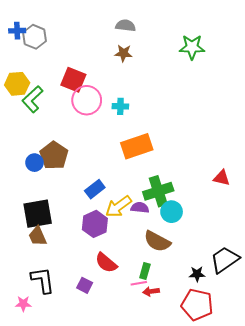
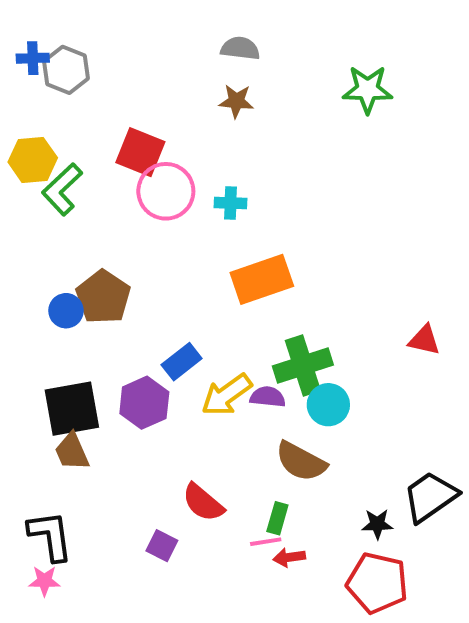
purple hexagon: (95, 224) -> (144, 403), moved
black L-shape: (43, 280) -> (50, 536), moved

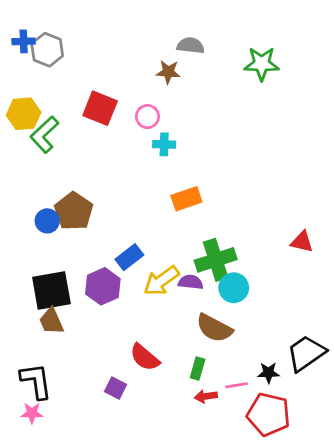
gray semicircle: (240, 48) -> (191, 46), moved
pink circle: (166, 191) -> (147, 117), moved, size x0.6
orange rectangle: (262, 279) -> (186, 199), size x0.7
pink line: (266, 542) -> (237, 385), moved

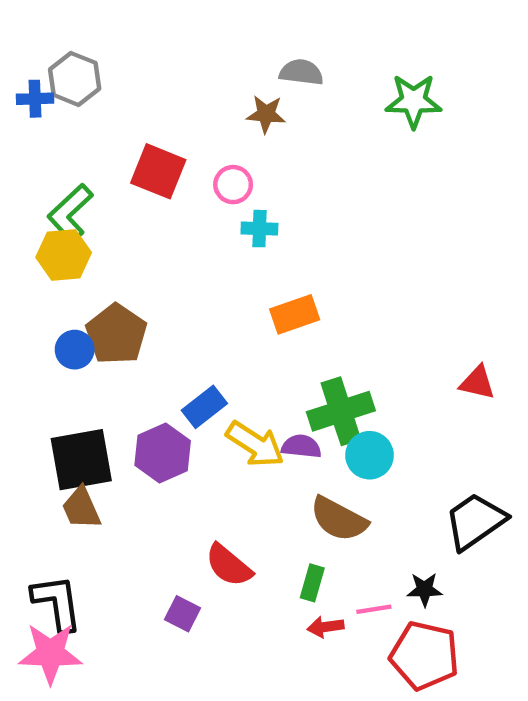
blue cross: (24, 41) -> (35, 99), moved
yellow hexagon: (24, 114) -> (64, 255), moved
yellow arrow: (161, 281) -> (255, 444), turned -111
black trapezoid: (306, 353) -> (475, 521), moved
pink star: (32, 413) -> (50, 653), size x1.8

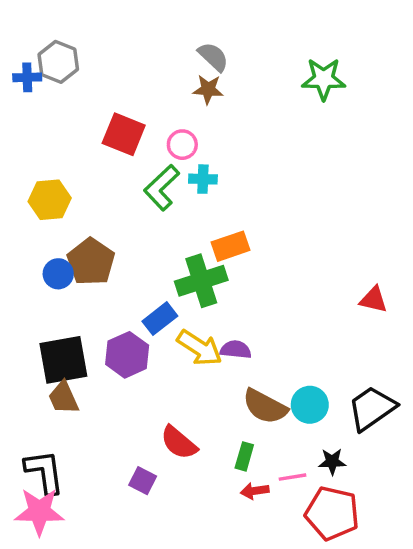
gray semicircle: (301, 72) -> (213, 57), moved, turned 36
green L-shape: (70, 213) -> (162, 188), moved
green cross: (341, 411) -> (201, 281), moved
cyan circle: (370, 455) -> (310, 405), moved

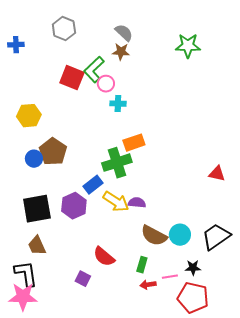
gray hexagon: (58, 62) -> (64, 29), moved
green L-shape: (162, 188) -> (94, 70), moved
brown trapezoid: (63, 398) -> (37, 246), moved

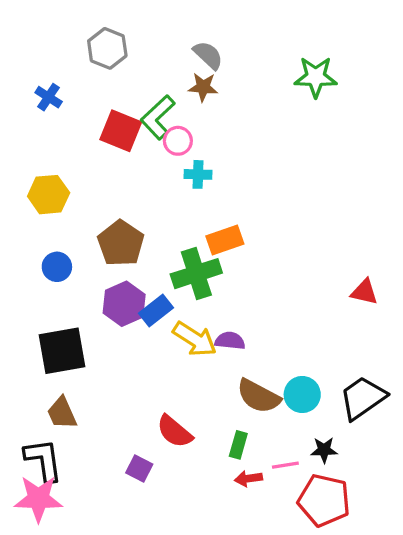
blue cross: (16, 45) -> (49, 97), moved, turned 35
brown pentagon: (53, 152) -> (121, 243), moved
purple hexagon: (74, 206) -> (124, 304), moved

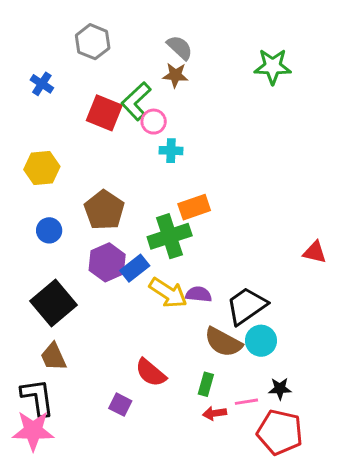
black square: (62, 351) -> (53, 303), turned -30
black trapezoid: (363, 398) -> (246, 306), moved

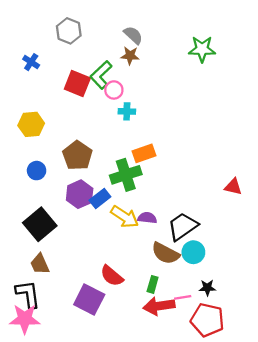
purple square: (120, 405) -> (89, 299), size x1.8
red arrow: (215, 413) -> (159, 306), size x1.8

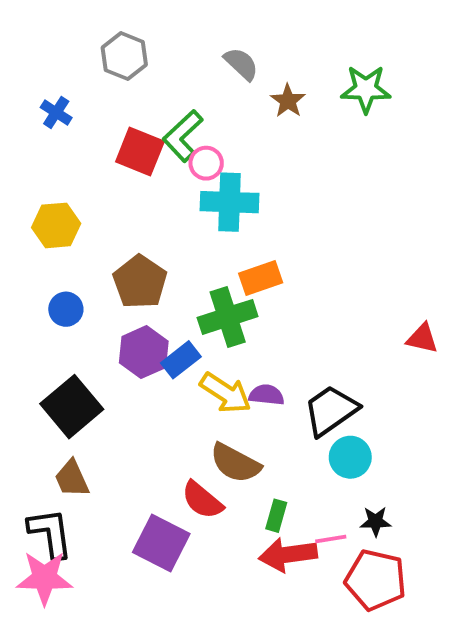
brown star: (130, 56) -> (288, 101), moved, turned 30
cyan cross: (127, 111) -> (229, 202), size x1.8
brown semicircle: (165, 253) -> (235, 463), moved

